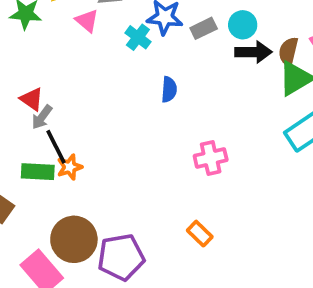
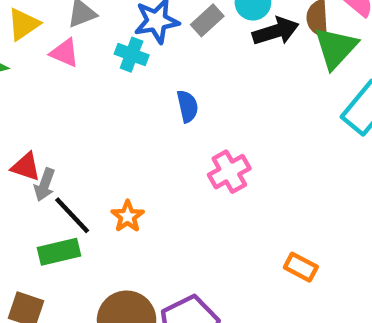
pink cross: (211, 158) -> (229, 172), moved
orange star: (70, 167) -> (128, 216), moved
orange rectangle: (200, 234) -> (301, 267), moved

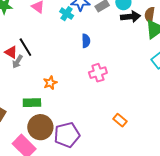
black line: (72, 215) -> (25, 47), moved
green rectangle: (59, 252) -> (32, 103), moved

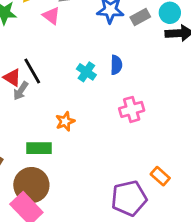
cyan cross: (67, 14) -> (86, 72), moved
brown circle: (40, 127) -> (31, 185), moved
purple pentagon: (67, 135) -> (129, 198), moved

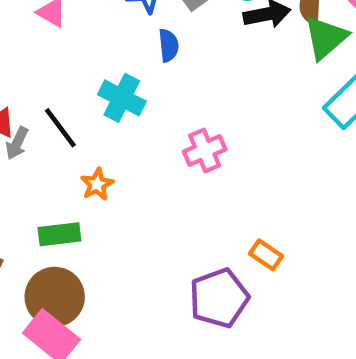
blue semicircle: (116, 65) -> (169, 45), moved
black line: (32, 71) -> (60, 128), moved
cyan cross: (86, 72) -> (122, 98), size x1.4

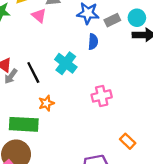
green rectangle: (59, 234) -> (24, 124), size x1.4
orange rectangle: (266, 255) -> (128, 141), moved

